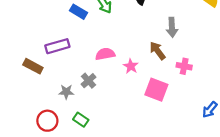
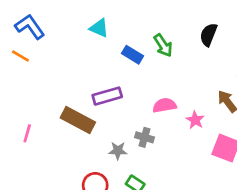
brown rectangle: (33, 66) -> (78, 120), size x1.4
gray cross: (89, 81) -> (145, 137), turned -32

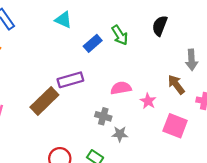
blue rectangle: (133, 55) -> (93, 43), turned -72
brown rectangle: (78, 120) -> (44, 101), turned -72
gray star: (118, 151) -> (120, 134), moved

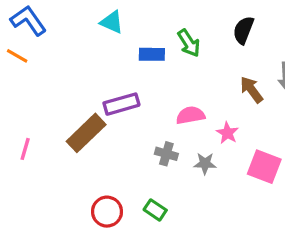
blue rectangle: (93, 43) -> (152, 54), turned 42
brown arrow: (176, 85) -> (251, 90), moved
gray star: (120, 134) -> (205, 163), moved

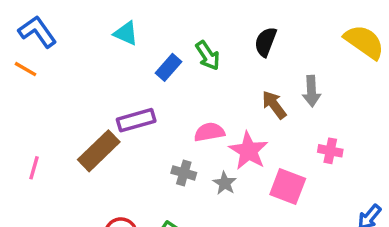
blue rectangle: (152, 54) -> (169, 67), turned -50
pink star: (227, 133) -> (249, 151), size x1.6
gray star: (205, 163) -> (225, 183), turned 30

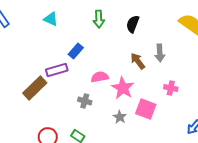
green arrow: (208, 55) -> (99, 19), moved, turned 30
blue rectangle: (169, 67) -> (76, 51), moved
gray star: (225, 183) -> (120, 117), moved

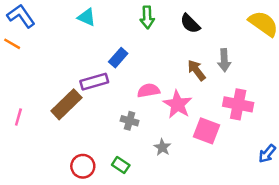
black semicircle: (133, 24) -> (190, 24), turned -66
pink cross: (171, 88) -> (238, 104), size x1.6
gray star: (120, 117) -> (162, 147), moved

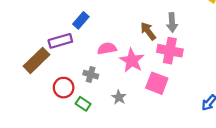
pink cross: (238, 104) -> (170, 51), moved
green rectangle: (121, 165) -> (83, 104), moved
red circle: (83, 166) -> (64, 88), moved

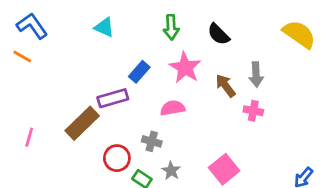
pink cross: (170, 51) -> (253, 111), size x0.6
pink star: (132, 60) -> (185, 68), moved
pink square: (157, 83) -> (224, 169), moved, turned 30
gray star: (119, 97) -> (171, 171), moved

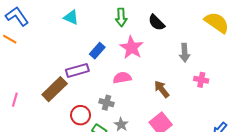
brown arrow: (225, 86) -> (162, 89), moved
pink cross: (253, 111) -> (201, 80), moved

